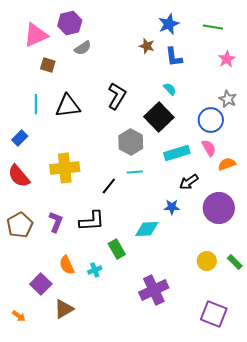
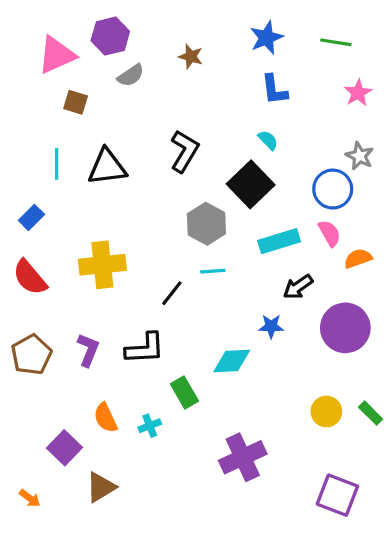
brown star: (147, 46) -> (191, 57), moved

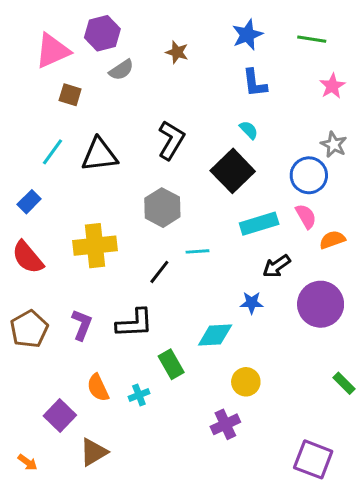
cyan line: (57, 164) -> (53, 152), turned 36
gray hexagon: (206, 224) -> (162, 208), moved
yellow circle: (326, 411) -> (246, 382), moved
purple cross: (243, 457) -> (225, 424), size x0.7

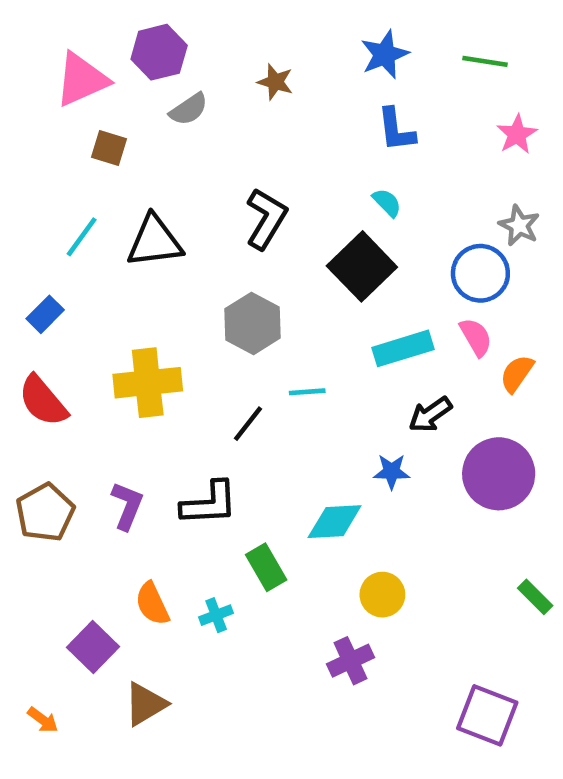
orange semicircle: (332, 240) -> (517, 374), turned -35

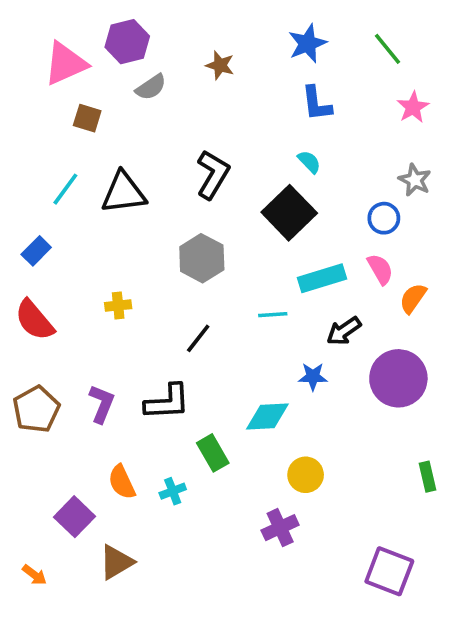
green line: (485, 61) -> (387, 49), turned 42
blue circle: (480, 273) -> (384, 218), size x0.7
yellow cross: (148, 383) -> (118, 306), size x0.5
cyan line: (307, 392) -> (273, 315), moved
green rectangle: (535, 597) -> (428, 477), turned 32

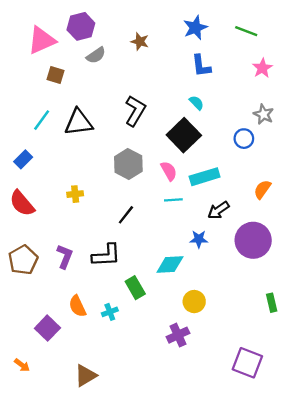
green line: (387, 49) -> (246, 31), turned -30
pink semicircle: (380, 269) -> (169, 171), moved
brown triangle: (116, 562) -> (86, 375), moved

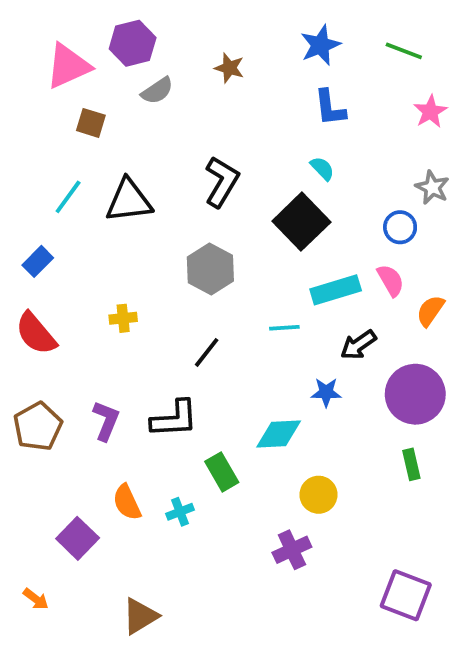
pink semicircle: (169, 171) -> (391, 280), moved
green rectangle: (272, 303) -> (411, 464), moved

